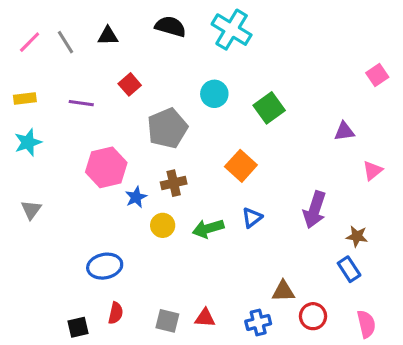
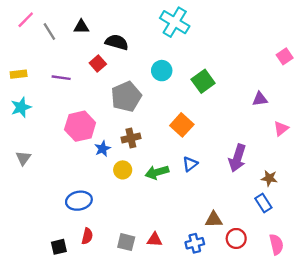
black semicircle: (170, 26) -> (117, 42), moved
pink line: (30, 42) -> (26, 20), moved

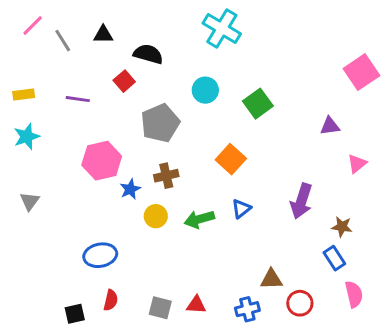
pink square: (285, 56) -> (361, 72), size x1.6
pink semicircle: (276, 244) -> (354, 294), moved

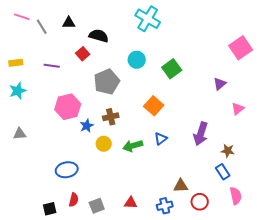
pink line: (33, 26) -> (22, 17), turned 63
purple triangle: (330, 126) -> (220, 84), turned -32
gray triangle: (30, 201) -> (20, 134), turned 48
gray square: (160, 308) -> (97, 206), moved, turned -35

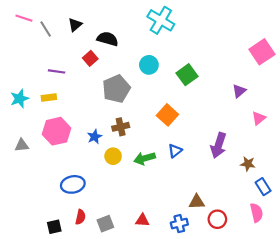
black triangle: (69, 23) -> (75, 25), turned -40
yellow rectangle: (16, 63) -> (49, 97), moved
pink hexagon: (68, 107) -> (57, 131), moved
blue rectangle: (223, 172) -> (263, 187), moved

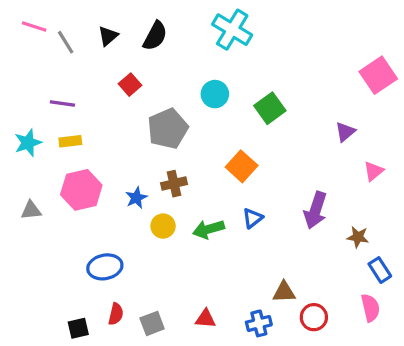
black semicircle: (108, 39) -> (155, 36), moved, turned 102
purple line: (57, 71) -> (62, 103), moved

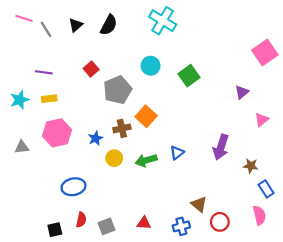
red square: (130, 85) -> (91, 69), moved
orange square: (242, 166) -> (146, 116), moved
brown triangle: (284, 292) -> (199, 204), turned 42

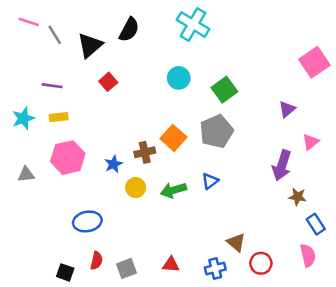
black triangle: (76, 25) -> (90, 45), moved, size x1.5
gray pentagon: (118, 90) -> (217, 131), moved
purple arrow: (221, 147) -> (282, 165), moved
black square: (55, 230) -> (65, 272), turned 32

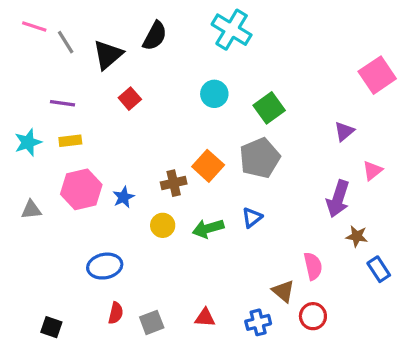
blue star: (113, 164) -> (124, 197), moved
pink semicircle: (308, 255) -> (313, 266), moved
black square: (65, 272) -> (51, 327), moved

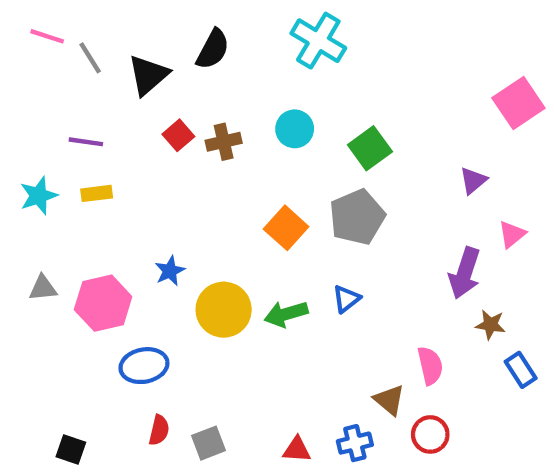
brown cross: (174, 183) -> (224, 142), moved
pink hexagon: (81, 189) -> (103, 303), moved
yellow circle: (163, 225) -> (224, 310), size x1.6
red triangle: (205, 318) -> (297, 450), moved

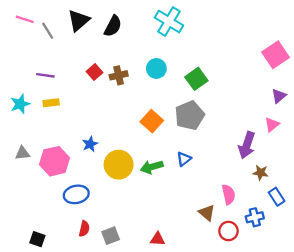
black triangle: (148, 75) -> (79, 20), moved
purple triangle: (473, 181) -> (279, 96), moved
blue cross: (355, 443) -> (255, 217), moved

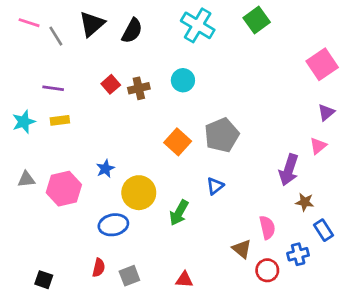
green square: (196, 79) -> (257, 20), moved
green arrow: (152, 167) -> (179, 213), moved, turned -45
blue ellipse: (76, 194) -> (113, 225), moved

